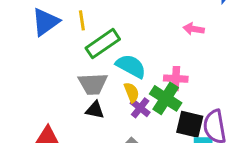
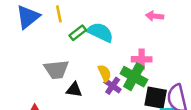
green rectangle: (103, 44) -> (78, 33), size x0.6
cyan semicircle: (131, 66) -> (100, 32), moved
gray trapezoid: (93, 84) -> (56, 70), moved

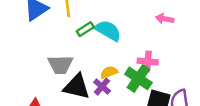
yellow semicircle: (105, 73) -> (109, 72), turned -91
purple cross: (113, 86) -> (102, 87), moved
black triangle: (74, 90) -> (77, 87), size x1.6

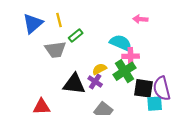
cyan semicircle: (108, 31) -> (121, 43), moved
gray trapezoid: (60, 65) -> (55, 50), moved
green cross: (138, 78) -> (124, 71), turned 30

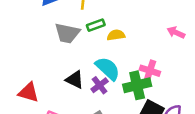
cyan semicircle: (121, 43) -> (108, 69), moved
yellow semicircle: (99, 69) -> (116, 35), moved
black triangle: (74, 84) -> (75, 80), size x0.7

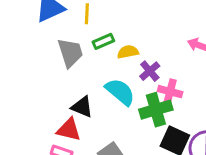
gray trapezoid: (67, 33) -> (70, 53), turned -116
purple cross: (100, 85) -> (150, 71), moved
red triangle: (29, 92) -> (69, 130), moved

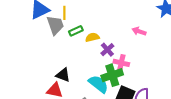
gray trapezoid: (70, 53) -> (55, 25), moved
cyan semicircle: (120, 92) -> (98, 84), moved

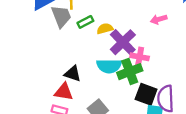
pink arrow: (139, 31) -> (159, 19), turned -32
purple cross: (107, 50) -> (123, 42), size x1.6
cyan semicircle: (98, 84) -> (109, 66), moved, turned 145

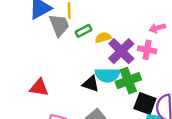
pink cross: (140, 57) -> (147, 50), moved
black triangle: (73, 74) -> (91, 84), moved
red triangle: (64, 92) -> (39, 88), moved

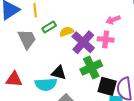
gray trapezoid: (59, 25) -> (27, 39), moved
cyan semicircle: (107, 75) -> (46, 84), moved

